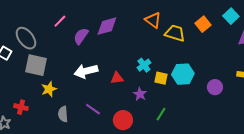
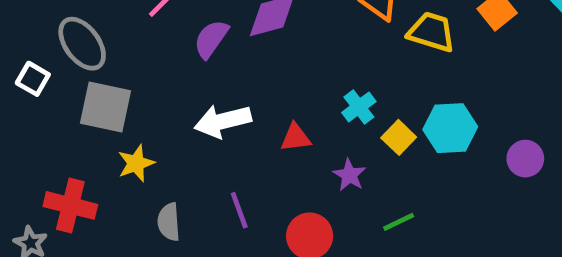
yellow square: (161, 78) -> (399, 137), turned 32
red cross: (21, 107) -> (70, 205), size x1.5
purple line: (93, 109) -> (239, 210), turned 35
green line: (161, 114) -> (399, 222), turned 32

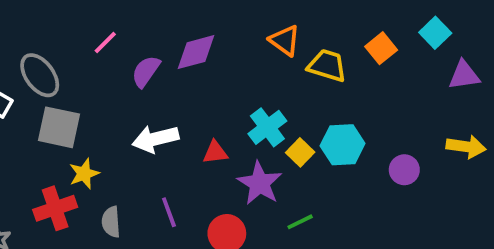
cyan cross: (359, 107) -> (267, 127), size x1.4
purple star: (349, 175) -> (260, 183), size x1.6
red cross: (70, 205) -> (55, 208), moved, turned -33

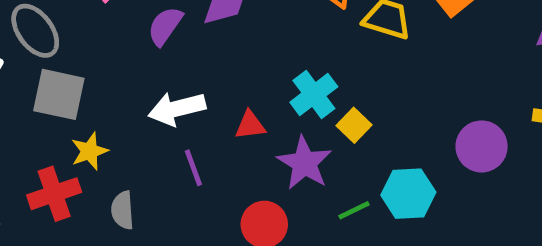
cyan hexagon: (343, 145) -> (408, 194), moved
purple circle: (404, 170) -> (482, 146), size x1.4
purple line: (169, 212) -> (193, 168), moved

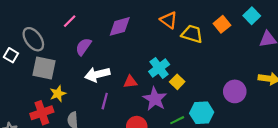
purple semicircle: (165, 26) -> (83, 47), moved
purple line: (193, 168) -> (105, 101), turned 35

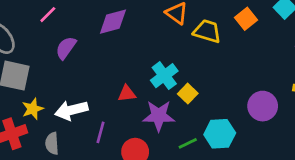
white arrow: (97, 74) -> (71, 110), moved
purple star: (155, 99) -> (159, 116), turned -30
purple line: (105, 101) -> (101, 132), moved

